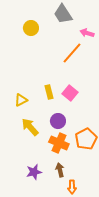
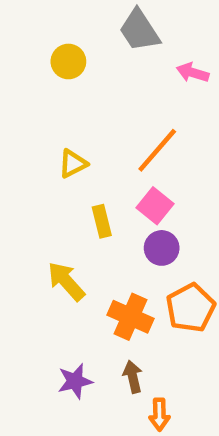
orange line: (72, 53) -> (157, 150), moved
yellow rectangle: (49, 92) -> (102, 221), moved
yellow triangle: (21, 100) -> (73, 164), moved
purple circle: (58, 121) -> (162, 248), moved

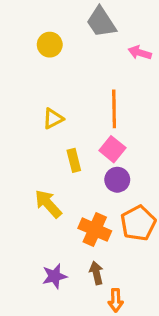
orange line: (157, 150) -> (114, 109), turned -42

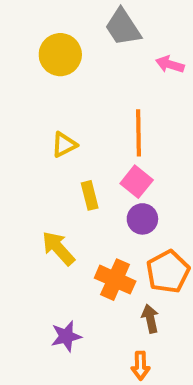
yellow circle: (50, 45) -> (60, 55), size x1.4
brown arrow: (96, 273) -> (150, 319), moved

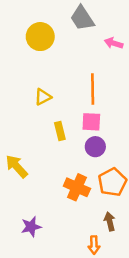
pink square: (137, 182) -> (91, 122), turned -36
yellow arrow: (58, 248) -> (17, 166), moved
brown arrow: (150, 319) -> (110, 221), moved
purple star: (66, 336) -> (31, 227), moved

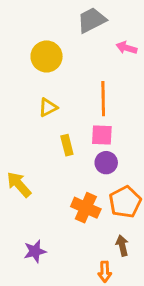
gray trapezoid: (82, 18) -> (92, 20), turned 96
yellow circle: (40, 37) -> (47, 56), moved

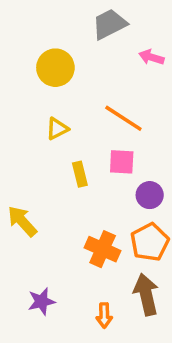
orange line: (103, 99) -> (123, 118), turned -56
purple circle: (106, 163) -> (150, 195), moved
brown arrow: (122, 246) -> (146, 294), size x1.6
orange arrow: (105, 272) -> (104, 315), moved

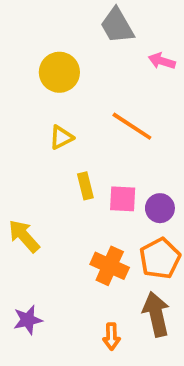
gray trapezoid: (110, 24) -> (117, 26), turned -93
pink square: (122, 162) -> (123, 199), moved
purple star: (41, 301) -> (28, 320), moved

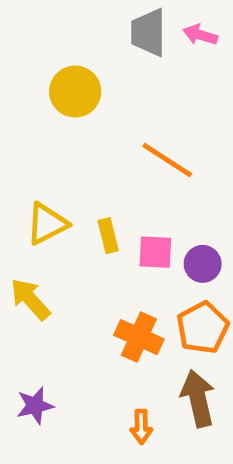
gray trapezoid: (117, 26) -> (148, 33), turned 30
pink arrow: (162, 61) -> (200, 35), moved
yellow triangle: (61, 137) -> (47, 224), moved, size x1.4

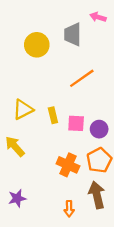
gray trapezoid: (148, 33) -> (73, 34), moved
orange line: (167, 160) -> (82, 78), turned -68

